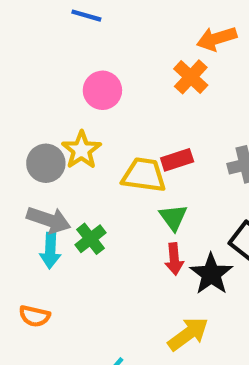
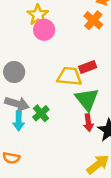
yellow star: (81, 150) -> (38, 15), moved
green triangle: (173, 217) -> (87, 99), size x1.5

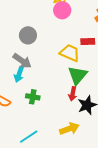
red rectangle: (88, 67) -> (88, 41), moved
green cross: (41, 113) -> (33, 97), moved, turned 32

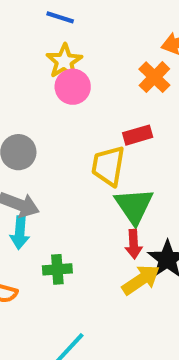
yellow trapezoid: (70, 53) -> (108, 166), turned -90
yellow arrow: (69, 129) -> (141, 280), moved

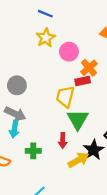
orange cross: (154, 77) -> (89, 68), moved
pink circle: (73, 87) -> (69, 52), moved
red arrow: (134, 244) -> (63, 141), moved

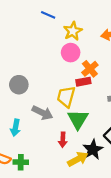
yellow star: (46, 38) -> (73, 31), moved
gray arrow: (15, 114) -> (42, 113), moved
green cross: (33, 151) -> (21, 162), moved

